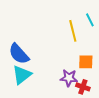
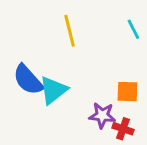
yellow line: (73, 31) -> (70, 31), moved
cyan triangle: (22, 75) -> (53, 90), moved

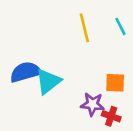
yellow line: (70, 31) -> (84, 28), moved
blue semicircle: (28, 80) -> (25, 72), turned 116

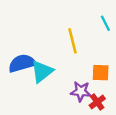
yellow line: (84, 28) -> (72, 41), moved
red cross: (111, 116) -> (97, 102), turned 35

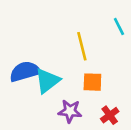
orange square: (101, 73) -> (92, 82), moved
purple star: (81, 91) -> (70, 111), moved

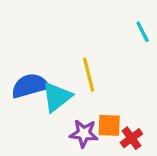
yellow line: (82, 46) -> (89, 75), moved
orange square: (92, 82) -> (109, 125), moved

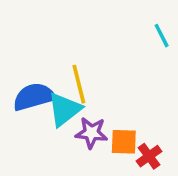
yellow line: (89, 75) -> (79, 84), moved
purple star: (84, 133) -> (91, 133), moved

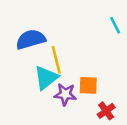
blue semicircle: (34, 97) -> (31, 39), moved
orange square: (124, 142) -> (88, 85), moved

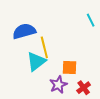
purple star: (65, 94) -> (58, 85), moved, turned -30

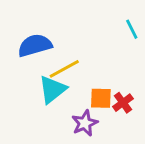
yellow line: (44, 47) -> (64, 69), turned 75
red cross: (84, 88) -> (123, 103), moved

